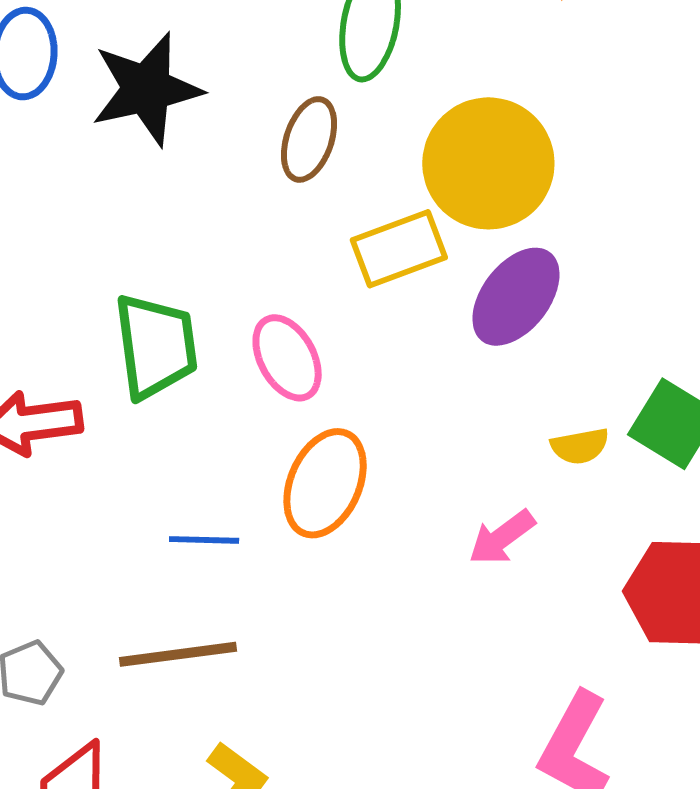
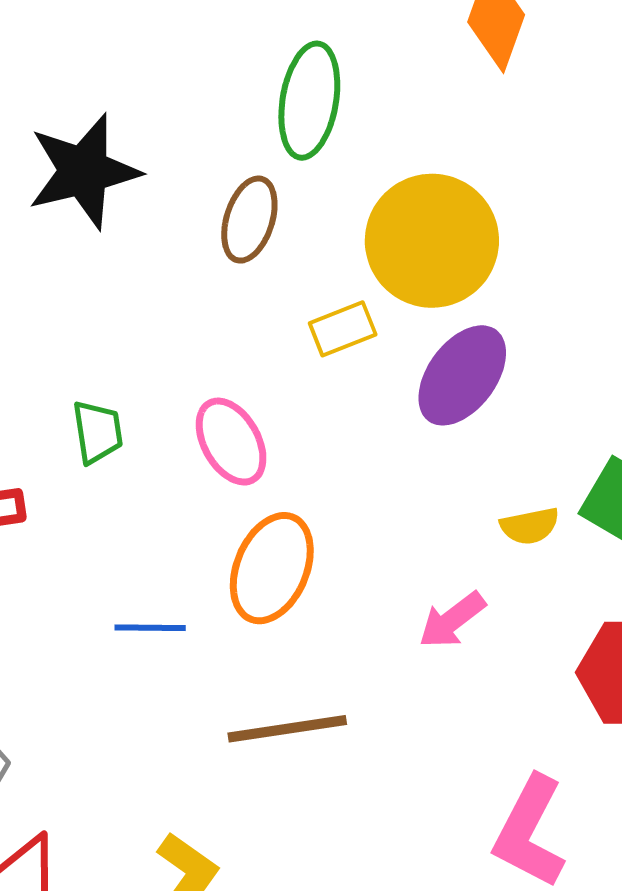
yellow rectangle: (399, 249) -> (343, 329), size x0.7
green trapezoid: (156, 346) -> (98, 432), size x0.6
brown line: (178, 654) -> (287, 729), moved

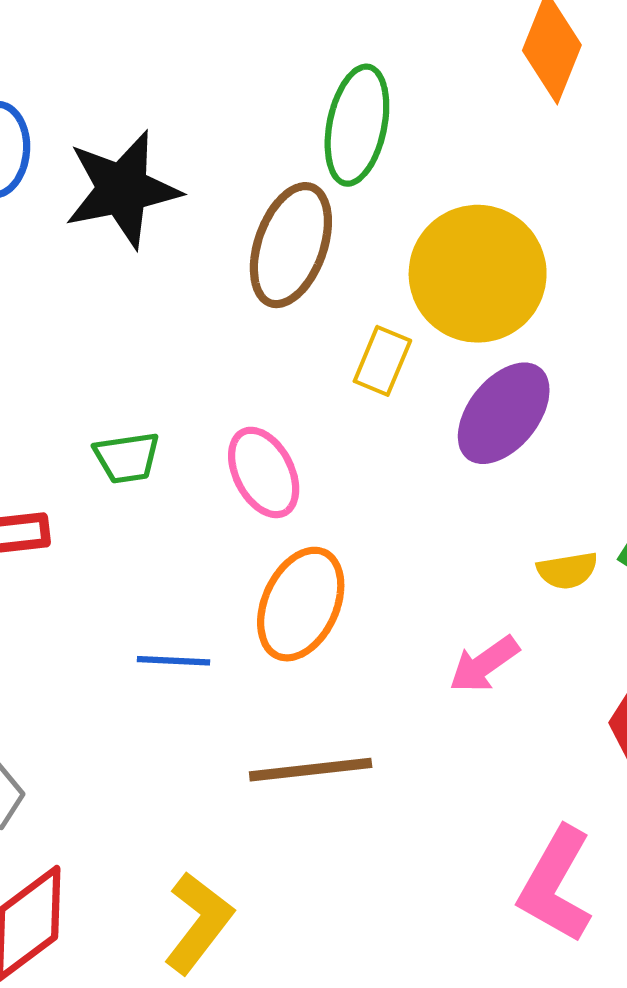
brown ellipse: (249, 220) -> (291, 245), size x1.4
yellow rectangle: (343, 329) -> (382, 361), turned -48
green trapezoid: (98, 432) -> (127, 458), turned 88

